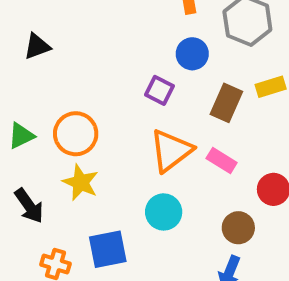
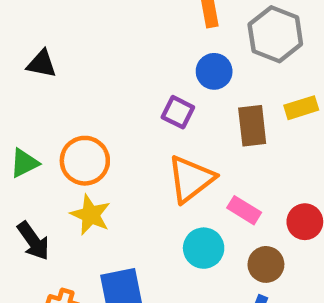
black triangle: (37, 46) -> (42, 64), turned 32
brown rectangle: (226, 103) -> (252, 126), turned -30
pink rectangle: (222, 161) -> (244, 210), moved
cyan circle: (164, 212) -> (204, 248), moved

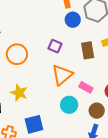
blue circle: (214, 71) -> (73, 20), moved
orange circle: (85, 161) -> (17, 54), moved

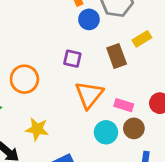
brown circle: (97, 111) -> (134, 128), moved

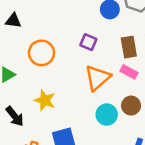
pink rectangle: (124, 105) -> (129, 72), moved
brown circle: (134, 128) -> (131, 106), moved

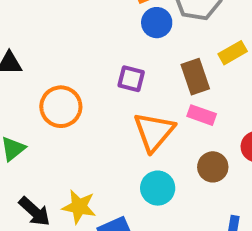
yellow star: (45, 100) -> (79, 207), moved
cyan circle: (107, 115) -> (158, 188), moved

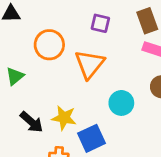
orange triangle: (154, 132) -> (90, 64), moved

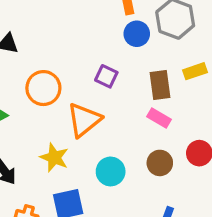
yellow star: (64, 118) -> (54, 158), moved

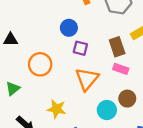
blue circle: (137, 34) -> (69, 28), moved
orange triangle: (84, 120) -> (87, 79), moved
cyan circle: (111, 171) -> (107, 110), moved

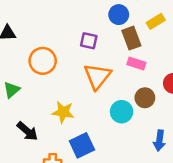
blue circle: (69, 28) -> (119, 15), moved

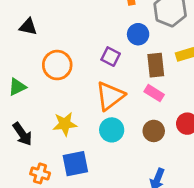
blue circle: (119, 15) -> (138, 34), moved
yellow star: (63, 112) -> (65, 124), turned -30
cyan circle: (122, 112) -> (112, 130), moved

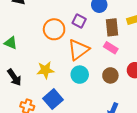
orange circle: (57, 65) -> (54, 29), moved
green triangle: (17, 87) -> (11, 43), turned 48
blue square: (75, 164) -> (53, 99), turned -30

